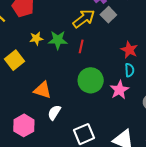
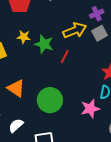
green circle: (91, 80) -> (50, 100), moved
white semicircle: (54, 113) -> (16, 126), moved

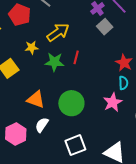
yellow arrow: (75, 30) -> (58, 32), moved
green star: (44, 44) -> (54, 62), moved
white semicircle: (16, 126) -> (42, 125), moved

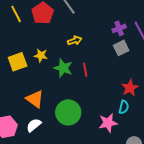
yellow arrow: (58, 32) -> (75, 41), size x0.6
yellow star: (32, 48) -> (41, 55), moved
red line: (76, 57) -> (85, 70), turned -40

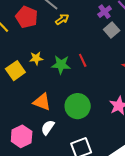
yellow arrow: (75, 41) -> (62, 19), moved

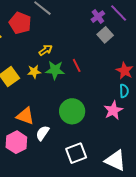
yellow arrow: (62, 19) -> (46, 50), moved
yellow star: (36, 58) -> (34, 72), moved
orange triangle: (42, 102) -> (25, 116), moved

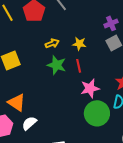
yellow star: (34, 72) -> (79, 44), moved
pink star: (113, 110) -> (90, 88), moved
green circle: (72, 111) -> (97, 113), moved

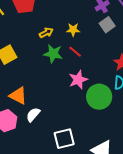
red line: (79, 66) -> (75, 52), turned -32
pink star: (90, 88) -> (78, 80), moved

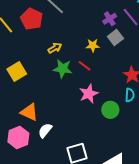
yellow star: (73, 30) -> (93, 45), moved
green circle: (99, 97) -> (110, 110), size x0.7

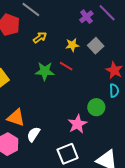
gray square: (115, 38) -> (96, 46), moved
yellow arrow: (55, 48) -> (40, 37), moved
pink star: (89, 94) -> (77, 124), moved

